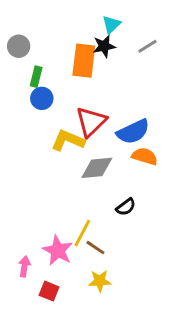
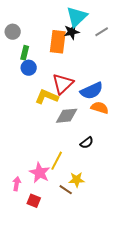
cyan triangle: (111, 24) -> (77, 17), size x1.6
brown line: (95, 248) -> (66, 190), moved
yellow star: (100, 281) -> (77, 180), moved

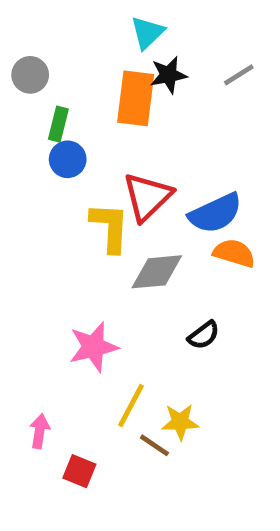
cyan triangle: (77, 17) -> (147, 33), moved, size x0.7
yellow L-shape: (47, 97) -> (110, 227), turned 70
yellow line: (57, 161) -> (131, 405), moved
pink star: (40, 173) -> (93, 347), moved, turned 30

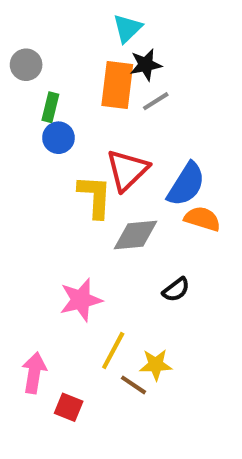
gray line: (239, 75) -> (156, 101), moved
blue semicircle: (215, 213) -> (186, 184), turned -33
pink arrow: (40, 431) -> (34, 373), size x1.4

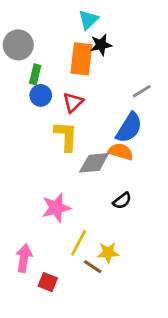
gray circle: (26, 65) -> (18, 45), size x1.4
gray line: (156, 101) -> (142, 91), moved
red triangle: (127, 170) -> (73, 102), moved, size x0.7
orange semicircle: (202, 219) -> (121, 152), moved

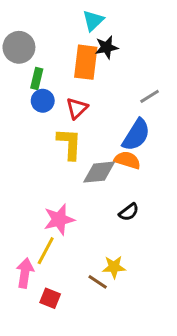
yellow line: (79, 243) -> (46, 251), moved

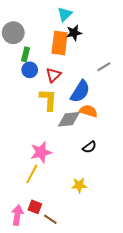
blue semicircle: (136, 135) -> (80, 91), moved
pink arrow: (25, 273) -> (17, 215), moved
brown line: (98, 282) -> (50, 219), moved

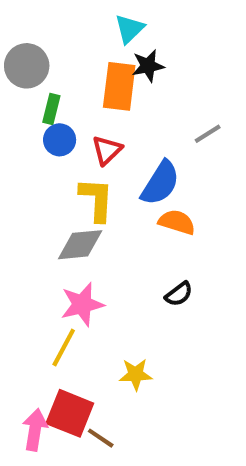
gray diamond: (69, 119) -> (80, 245), moved
yellow star: (79, 185) -> (136, 374), moved
red square: (35, 207) -> (70, 413), size x1.6

